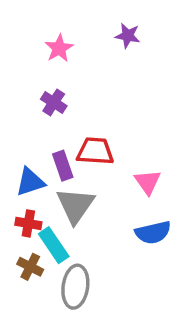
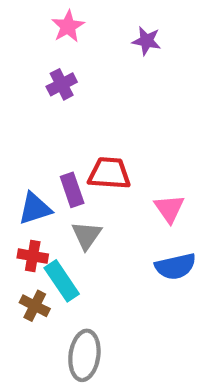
pink star: (59, 48) -> (68, 26), moved
purple cross: (54, 102) -> (62, 84), moved, turned 30
gray triangle: (75, 205) -> (87, 235), size x0.7
gray ellipse: (75, 287) -> (84, 355), moved

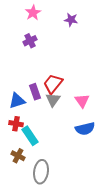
red trapezoid: (109, 173) -> (53, 84), turned -55
gray triangle: (87, 235) -> (53, 100), moved
brown cross: (35, 306) -> (18, 156), moved

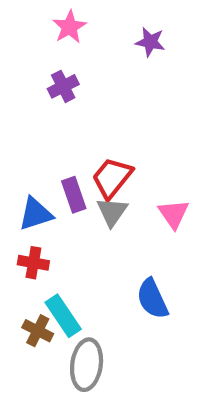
blue semicircle: (85, 129) -> (152, 299), moved, turned 78
cyan rectangle: (30, 136) -> (63, 316), moved

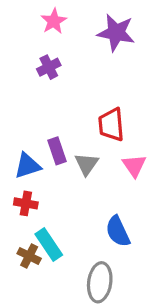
purple star: (150, 42) -> (116, 33), size x1.6
red trapezoid: (112, 178) -> (111, 125), moved, turned -44
gray ellipse: (87, 365) -> (100, 282), moved

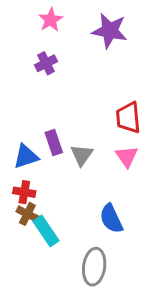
red trapezoid: (111, 125) -> (128, 118), moved
brown cross: (29, 256) -> (27, 214), moved

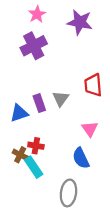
purple cross: (46, 63) -> (34, 46), size x1.6
gray triangle: (82, 155) -> (61, 99), moved
pink triangle: (127, 156) -> (90, 129), moved
red cross: (24, 192) -> (36, 146), moved

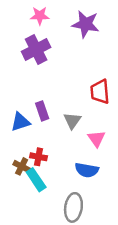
pink star: (37, 14) -> (40, 16), turned 30
gray triangle: (61, 99) -> (72, 121), moved
blue semicircle: (81, 158) -> (87, 170), turned -55

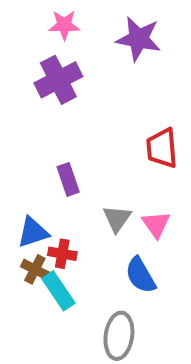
gray triangle: (72, 121) -> (117, 219), moved
blue triangle: (20, 122) -> (33, 232), moved
blue semicircle: (87, 170) -> (140, 275), turned 50

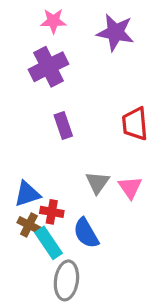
purple rectangle: (68, 179) -> (63, 125), moved
blue semicircle: (140, 275) -> (86, 233), moved
gray ellipse: (119, 336) -> (66, 280), moved

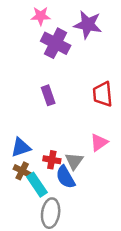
purple cross: (48, 67) -> (56, 43), moved, turned -36
gray triangle: (97, 183) -> (74, 161), moved
pink triangle: (130, 187) -> (99, 142), turned 30
red cross: (52, 212) -> (52, 160), moved

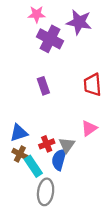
red cross: (52, 160) -> (47, 144), turned -32
blue semicircle: (65, 177) -> (59, 160), turned 45

